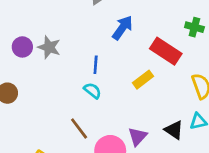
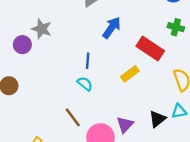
gray star: (49, 47) -> (42, 29), moved
black triangle: (174, 130) -> (157, 119), turned 48

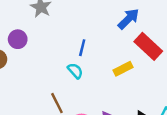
blue arrow: (112, 28) -> (128, 19), moved
purple circle: (22, 45) -> (18, 39), moved

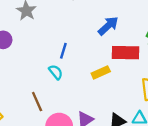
red rectangle: (148, 46) -> (125, 53), turned -45

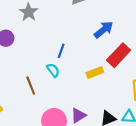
red rectangle: (125, 53) -> (119, 55), turned -50
brown line: (37, 102) -> (31, 86), moved

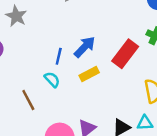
blue arrow: (104, 30) -> (85, 47), moved
yellow rectangle: (95, 72) -> (89, 74), moved

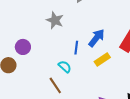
gray star: (16, 16) -> (55, 20), moved
cyan semicircle: (52, 79) -> (65, 67), moved

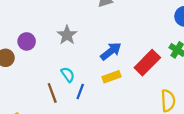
gray star: (55, 20) -> (67, 35), moved
blue line: (76, 48) -> (80, 92), moved

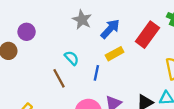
gray star: (67, 35) -> (82, 20), moved
blue line: (80, 92) -> (96, 73), moved

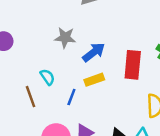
gray star: (82, 20) -> (65, 38), turned -30
red rectangle: (147, 35) -> (133, 65), turned -40

